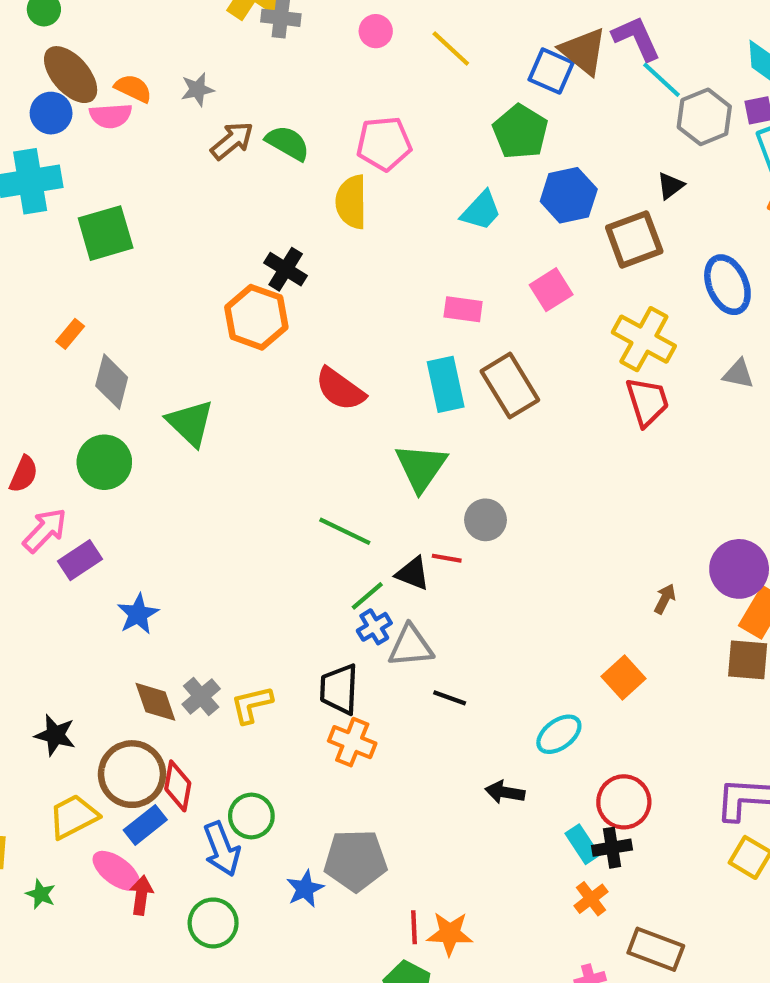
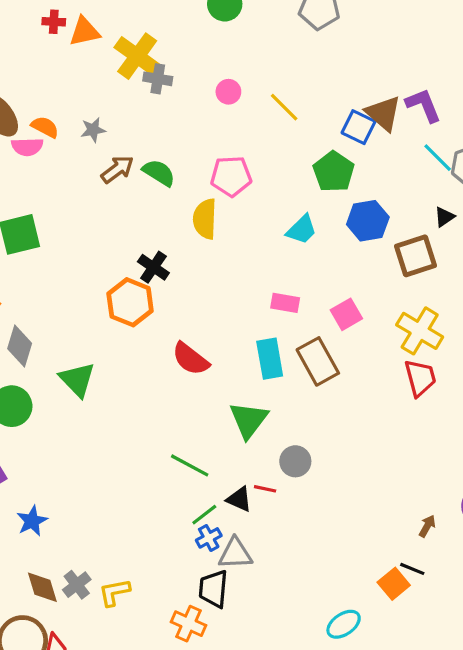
cyan line: (662, 80) -> (438, 158), moved
pink square: (551, 290) -> (346, 314), moved
black trapezoid: (339, 689) -> (213, 589), moved
black line: (450, 698) -> (412, 569), moved

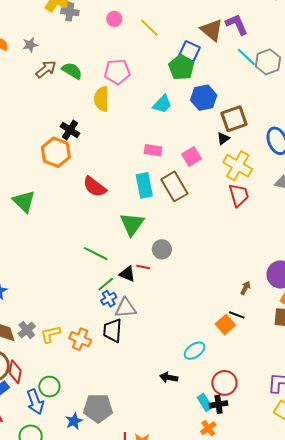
blue square: (359, 127) -> (190, 51), moved
black triangle: (444, 217) -> (223, 139), moved
orange cross: (189, 624) -> (80, 339), moved

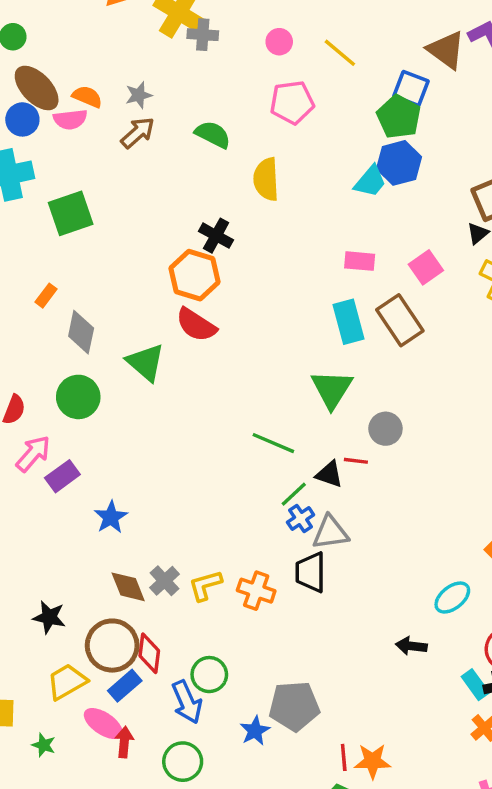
brown arrow: (46, 69) -> (138, 133), moved
pink pentagon: (117, 72) -> (292, 102), moved
blue hexagon: (204, 98) -> (399, 163), moved
red semicircle: (95, 187) -> (196, 325), moved

